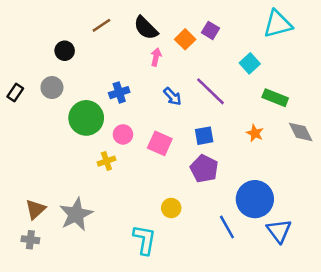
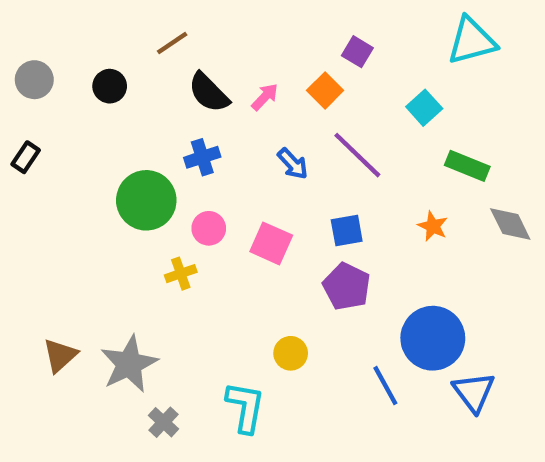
black semicircle: (146, 28) -> (209, 93), moved
orange square: (185, 39) -> (325, 90), moved
pink arrow: (156, 57) -> (265, 97), turned 30
gray circle: (52, 87) -> (34, 80), moved
gray cross: (30, 240) -> (164, 422), moved, turned 36

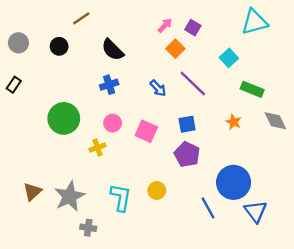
brown line: (172, 43) -> (81, 18), moved
pink arrow: (265, 97) -> (165, 25), moved
green circle: (146, 200) -> (64, 118), moved
cyan L-shape: (245, 407) -> (121, 197), moved
gray cross: (164, 422) -> (88, 228), turned -35

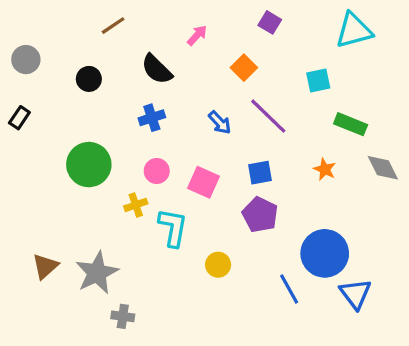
pink arrow: (165, 25) -> (197, 35), moved
purple square: (193, 28) -> (270, 22), moved
black circle: (59, 46) -> (89, 79), moved
cyan square: (229, 58) -> (318, 81), turned 30
cyan L-shape: (121, 197) -> (173, 228), moved

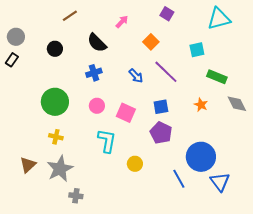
black rectangle: (19, 118) -> (12, 60), moved
yellow cross: (136, 205) -> (56, 137), moved, turned 32

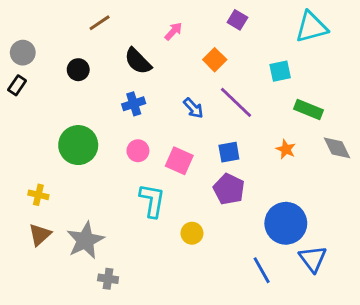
yellow cross: (56, 137) -> (38, 195), moved
blue line: (179, 179) -> (262, 270), moved

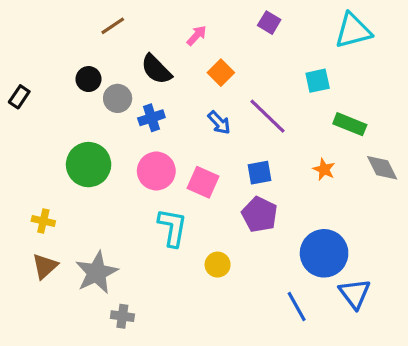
gray circle: (23, 53) -> (118, 98), moved
orange square: (215, 60) -> (221, 73), moved
pink circle: (138, 151) -> (156, 171), size x1.5

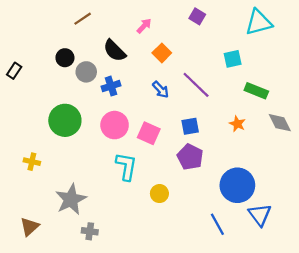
brown triangle: (45, 266) -> (30, 227), moved

